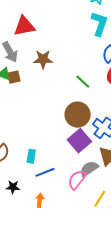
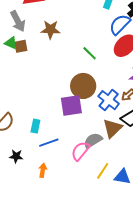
purple square: (79, 141) -> (71, 106), moved, turned 30

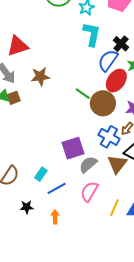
brown circle: (83, 86) -> (103, 103), moved
cyan rectangle: (35, 126) -> (41, 174), turned 32
gray semicircle: (93, 140) -> (88, 164), moved

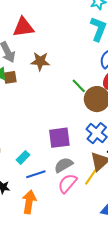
gray semicircle: (88, 164) -> (64, 165), moved
yellow line: (114, 208) -> (91, 177), moved
orange arrow: (55, 217) -> (29, 202), size x1.6

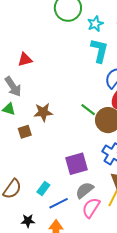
red triangle: (23, 27) -> (25, 60), size x0.7
brown star: (40, 61) -> (43, 112), moved
brown square: (10, 77) -> (25, 132), moved

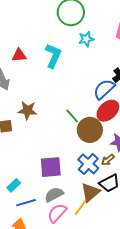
cyan star: (95, 24) -> (86, 39), moved
cyan L-shape: (99, 51) -> (53, 56), moved

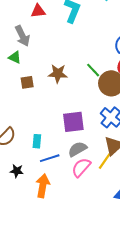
brown star: (27, 110) -> (58, 74), moved
cyan rectangle: (14, 185) -> (37, 141), turned -40

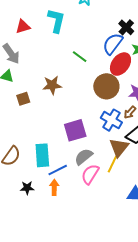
green line: (93, 70) -> (80, 57), moved
cyan rectangle: (37, 141) -> (42, 155), size x1.6
orange arrow: (43, 186) -> (54, 187), moved, size x0.7

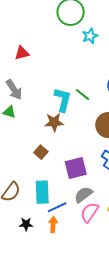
cyan L-shape: (56, 21) -> (63, 100), moved
red triangle: (23, 27) -> (22, 53), moved
brown square: (23, 99) -> (41, 152), moved, turned -32

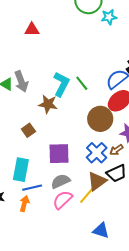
cyan star: (90, 36) -> (109, 17), moved
gray arrow: (14, 90) -> (21, 81), moved

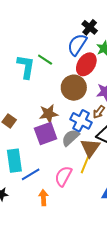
brown star: (48, 104) -> (49, 114), moved
gray semicircle: (61, 181) -> (70, 138), moved
orange arrow: (24, 204) -> (43, 198), moved

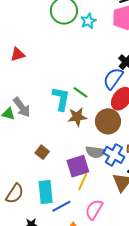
brown star: (49, 114) -> (77, 117), moved
gray semicircle: (70, 138) -> (95, 152), moved, turned -132
yellow line: (85, 165) -> (83, 182), moved

